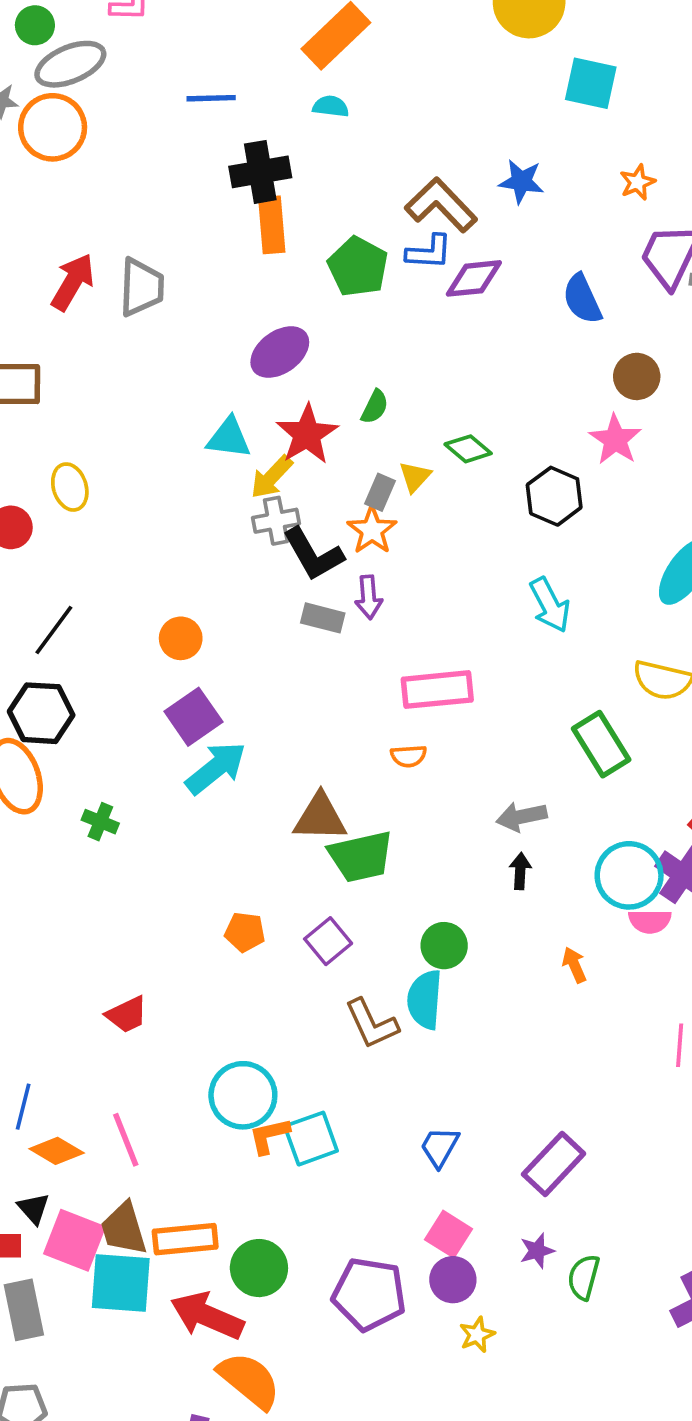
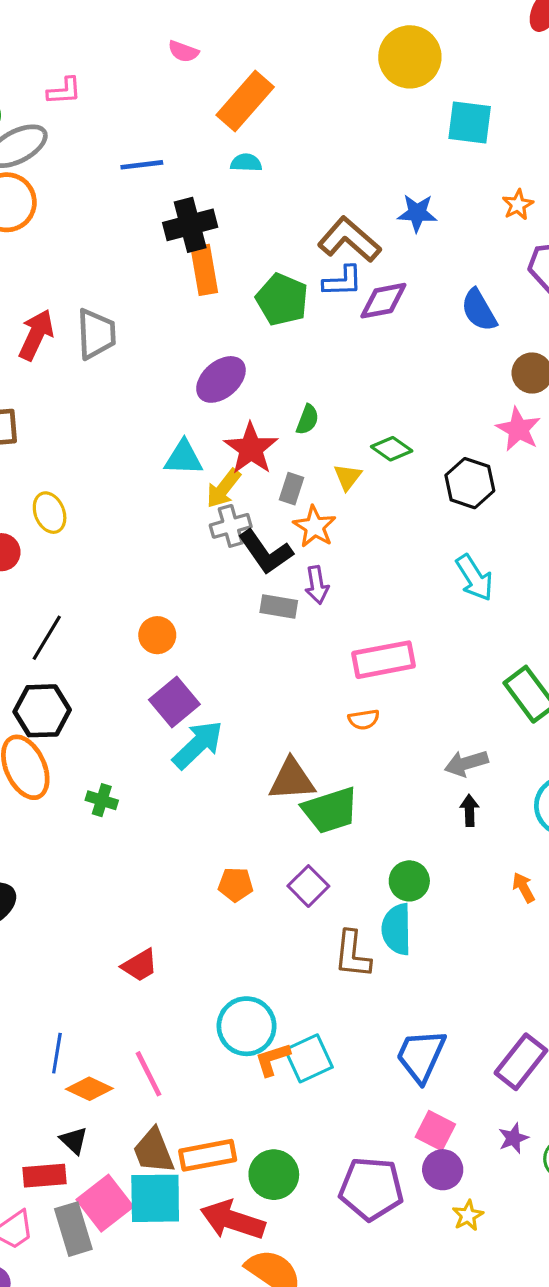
gray rectangle: (380, 492) -> (291, 489), moved
brown L-shape: (372, 1024) -> (352, 954), turned 36
blue trapezoid: (440, 1147) -> (421, 1056), size x1.5
pink square: (75, 1240) -> (105, 1203), moved, turned 36

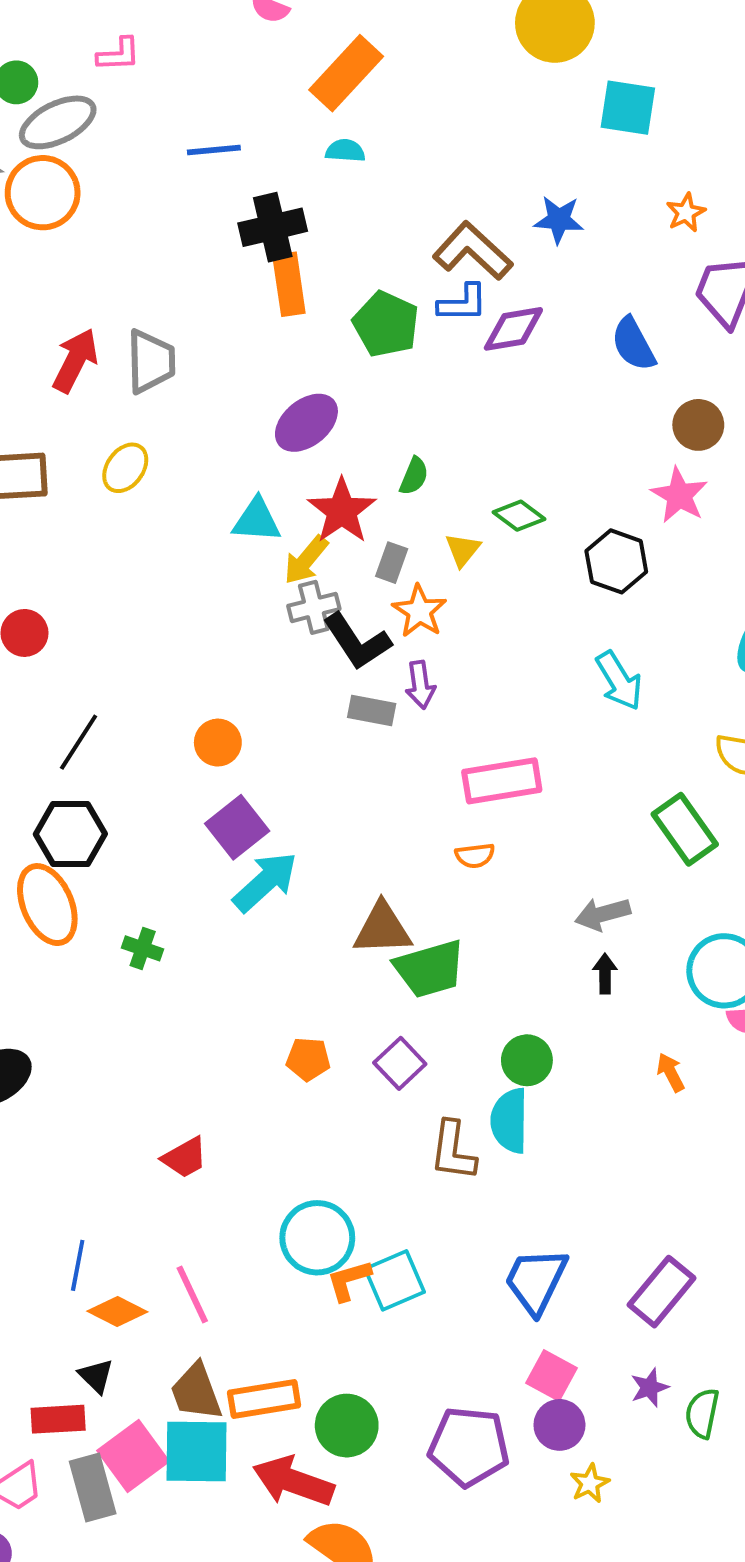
yellow ellipse: (50, 513) -> (125, 468), moved, turned 57

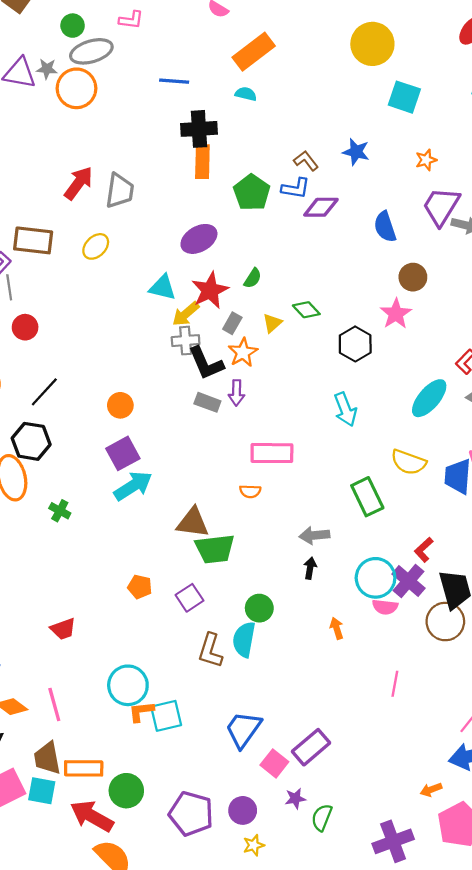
brown L-shape: (473, 251) -> (306, 161), size x0.6
pink square: (552, 1376) -> (274, 763), moved
cyan square: (197, 1451) -> (42, 791), size x0.7

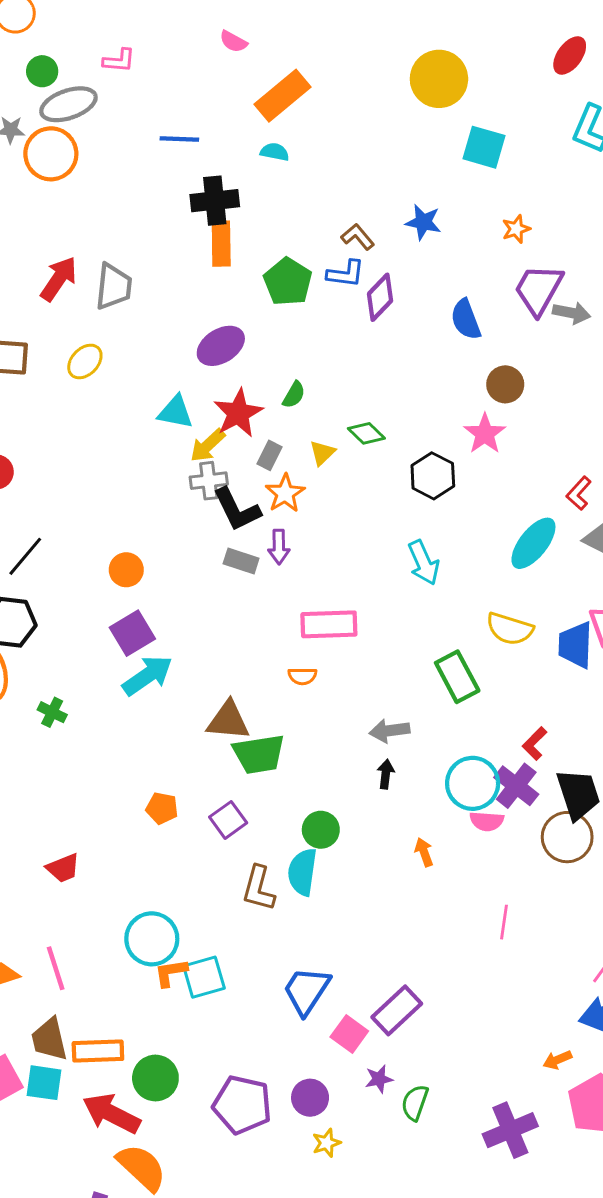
purple diamond: (321, 207) -> (380, 297), turned -44

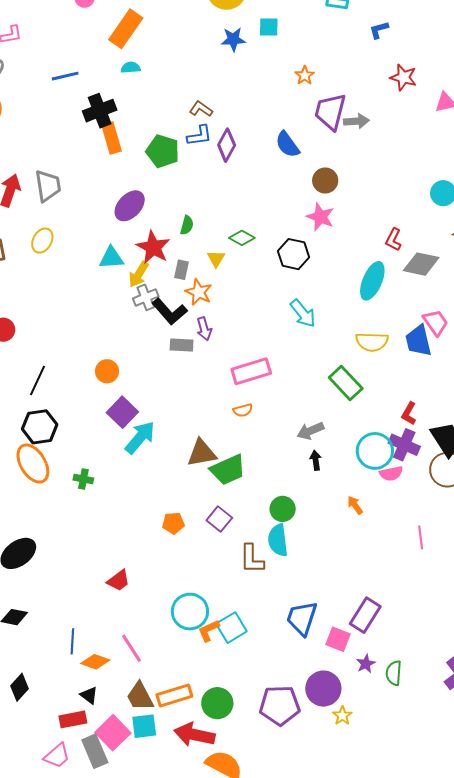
cyan square: (484, 147) -> (269, 27), size x0.7
blue star: (423, 222) -> (233, 39), moved
purple circle: (310, 1098) -> (323, 689), size x1.4

